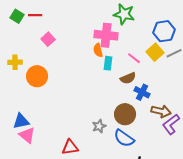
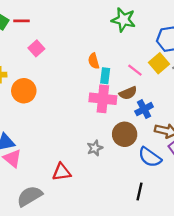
pink cross: (106, 35) -> (103, 99), moved
blue cross: (142, 92) -> (144, 109), turned 35
blue semicircle: (124, 138) -> (150, 157), moved

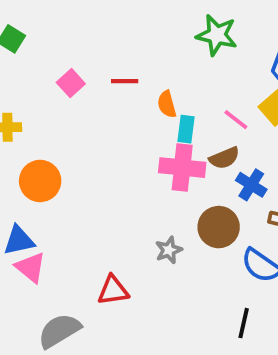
red line: (22, 21) -> (125, 81), moved
orange circle: (24, 91) -> (40, 181), moved
blue cross: (144, 109) -> (251, 185), turned -30

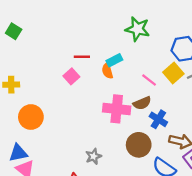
pink square: (71, 83) -> (71, 76), moved
cyan rectangle: (186, 129) -> (114, 60), moved, turned 56
gray star: (169, 250) -> (93, 156), moved

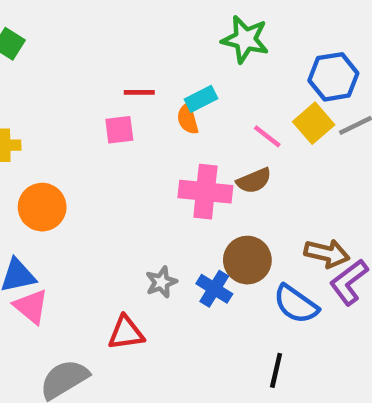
pink square: (71, 76) -> (119, 130), turned 35
blue cross: (158, 119) -> (214, 289), moved

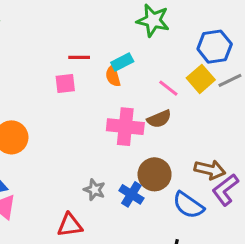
gray star: (161, 282) -> (95, 190), turned -30

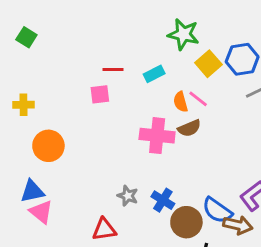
orange semicircle: (113, 76) -> (181, 102), moved
yellow square: (201, 79) -> (208, 64), moved
brown arrow: (210, 170) -> (238, 225), moved
brown circle: (155, 174) -> (186, 222), moved

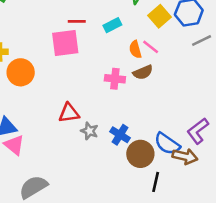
pink square: (100, 94) -> (65, 43), size x1.6
pink cross: (157, 136) -> (115, 79), size x0.7
orange circle: (48, 146) -> (21, 72), moved
red triangle: (104, 229) -> (69, 113), moved

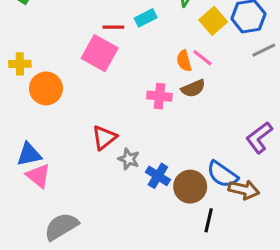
cyan rectangle: (112, 25) -> (146, 18), moved
pink square: (65, 43) -> (100, 53), turned 36
red triangle: (69, 113) -> (104, 138), turned -30
purple L-shape: (198, 131) -> (259, 138), moved
blue cross: (120, 135) -> (158, 176), moved

